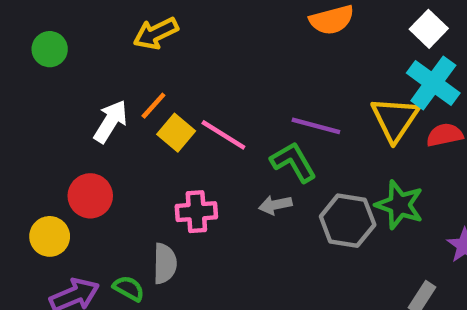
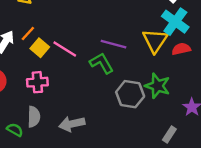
gray arrow: (275, 205) -> (72, 124), moved, size x1.5
pink cross: (196, 212) -> (37, 82), moved

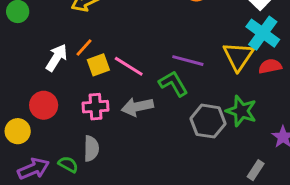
yellow square: (40, 48) -> (98, 65), turned 30
gray arrow: (72, 124) -> (137, 107), moved

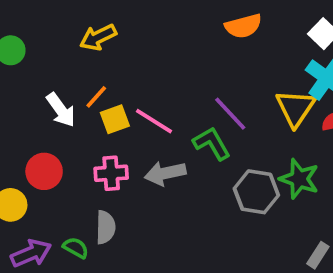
white arrow: (57, 58) -> (61, 110), turned 112
purple line: (188, 61) -> (230, 114), turned 32

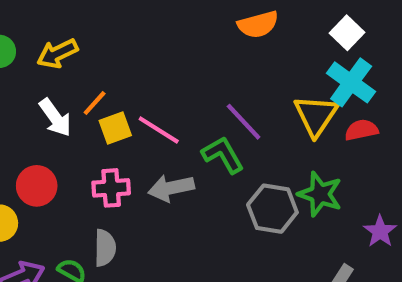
yellow arrow: (98, 37) -> (57, 53), moved

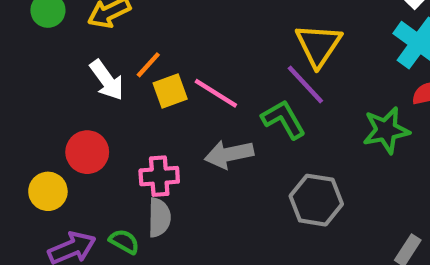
yellow triangle: (316, 116) -> (318, 45), moved
pink cross: (111, 188) -> (159, 176), moved
green star: (320, 194) -> (386, 130), moved, turned -30
gray hexagon: (272, 209) -> (316, 200), moved

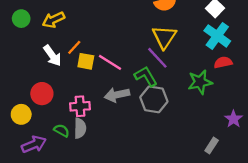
yellow square: (170, 91) -> (86, 61), turned 30
gray hexagon: (316, 200) -> (154, 99), moved
green semicircle: (124, 242) -> (62, 131), moved

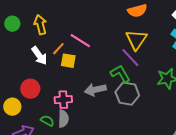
yellow arrow: (53, 20) -> (40, 25), turned 102
pink line: (110, 62) -> (80, 41), moved

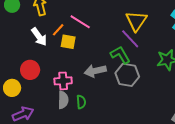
green semicircle: (47, 121) -> (81, 102), moved, turned 56

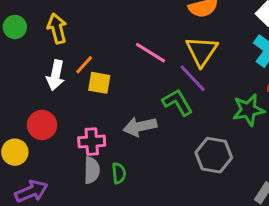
pink line: (80, 22) -> (150, 53), moved
white arrow: (39, 37) -> (56, 75), turned 48
gray hexagon: (127, 75) -> (214, 155), moved

